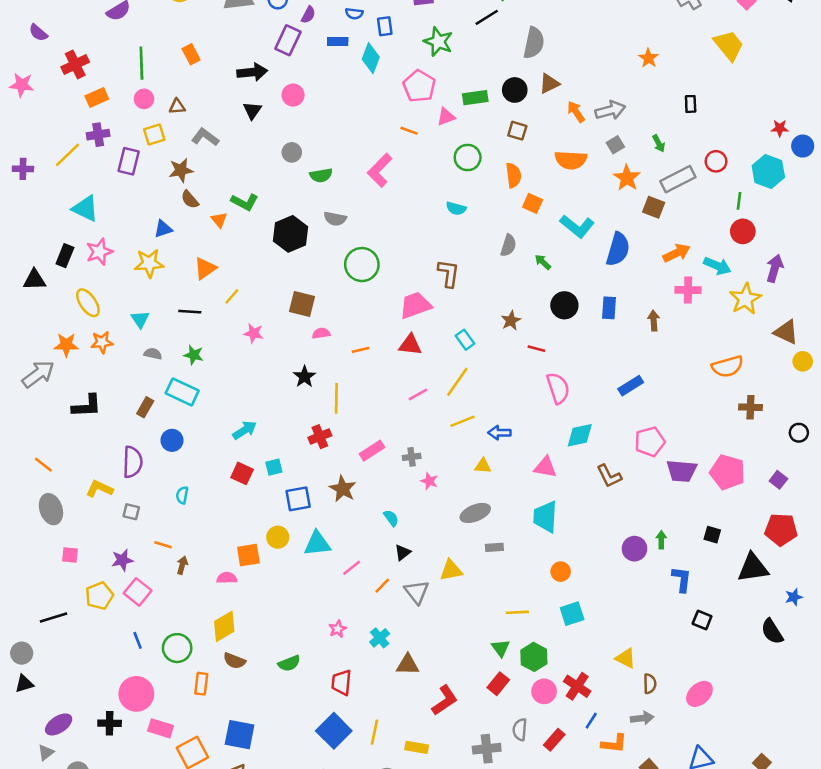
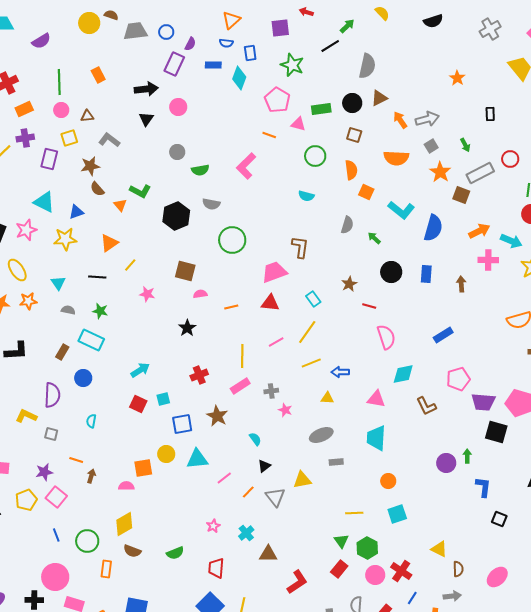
pink triangle: (446, 117) -> (298, 124), turned 35
cyan triangle: (85, 208) -> (44, 202), moved
yellow line: (336, 398) -> (242, 356), moved
black square: (712, 535) -> (496, 432), moved, size x1.6

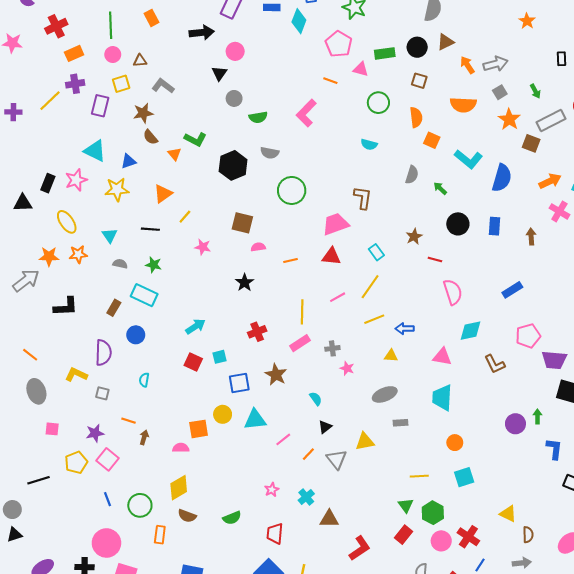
black triangle: (146, 119) -> (219, 73), moved
pink cross: (488, 260) -> (559, 211), turned 30

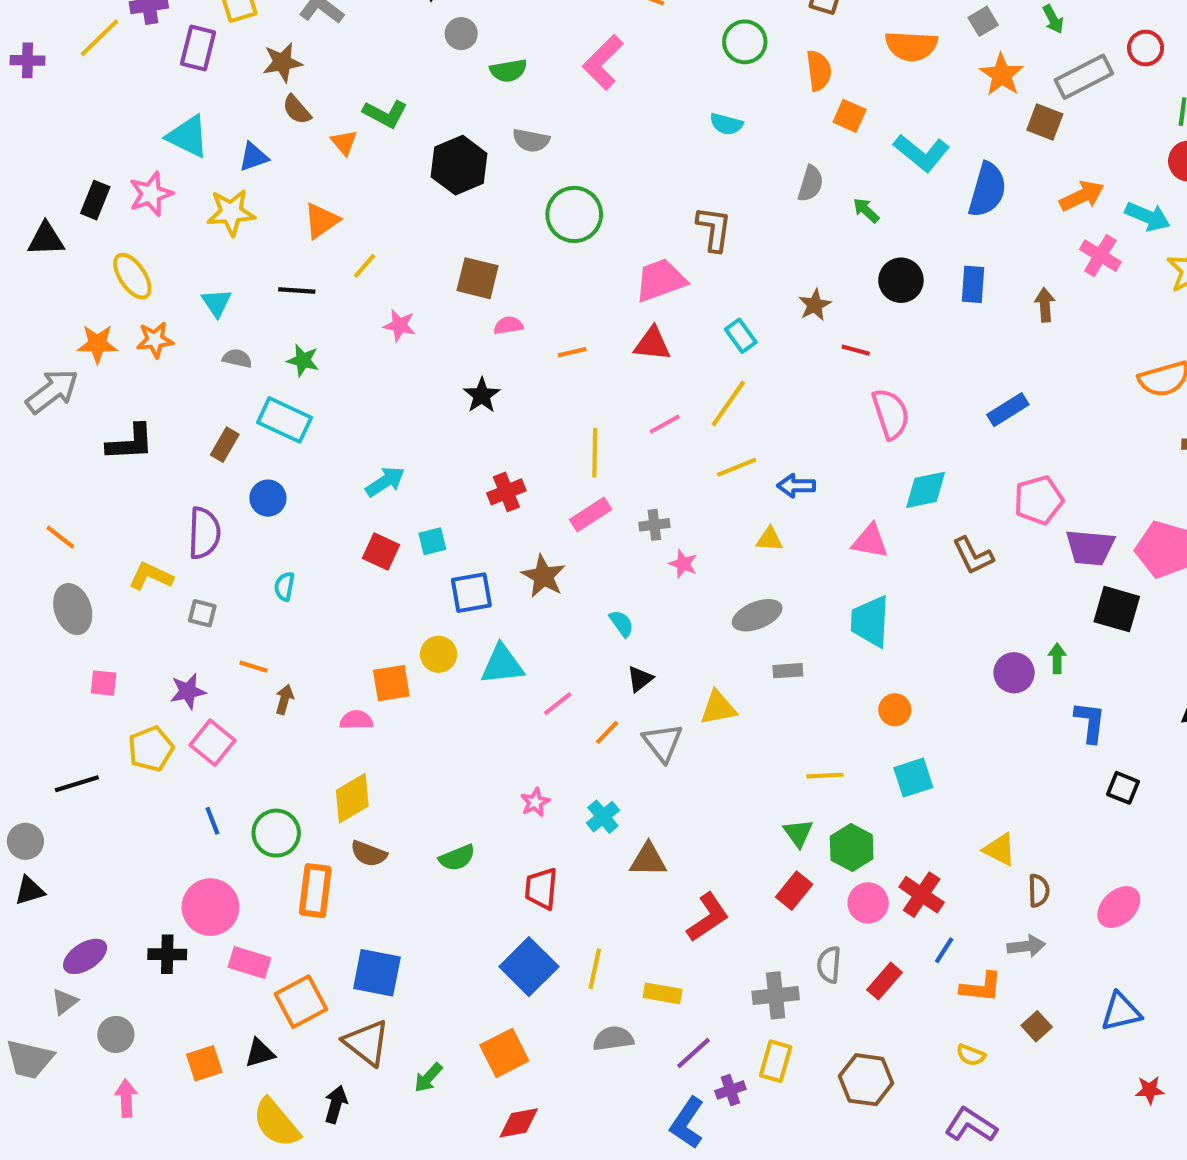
orange rectangle: (160, 535) -> (315, 891), size x1.4

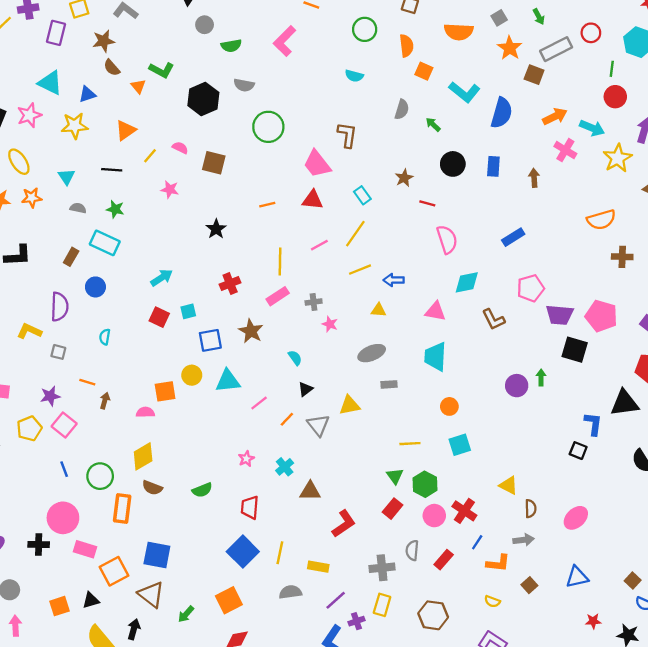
pink trapezoid: (661, 280) -> (317, 164), turned -108
pink semicircle: (508, 325) -> (180, 148), moved, turned 35
blue L-shape: (1090, 722) -> (593, 424), moved

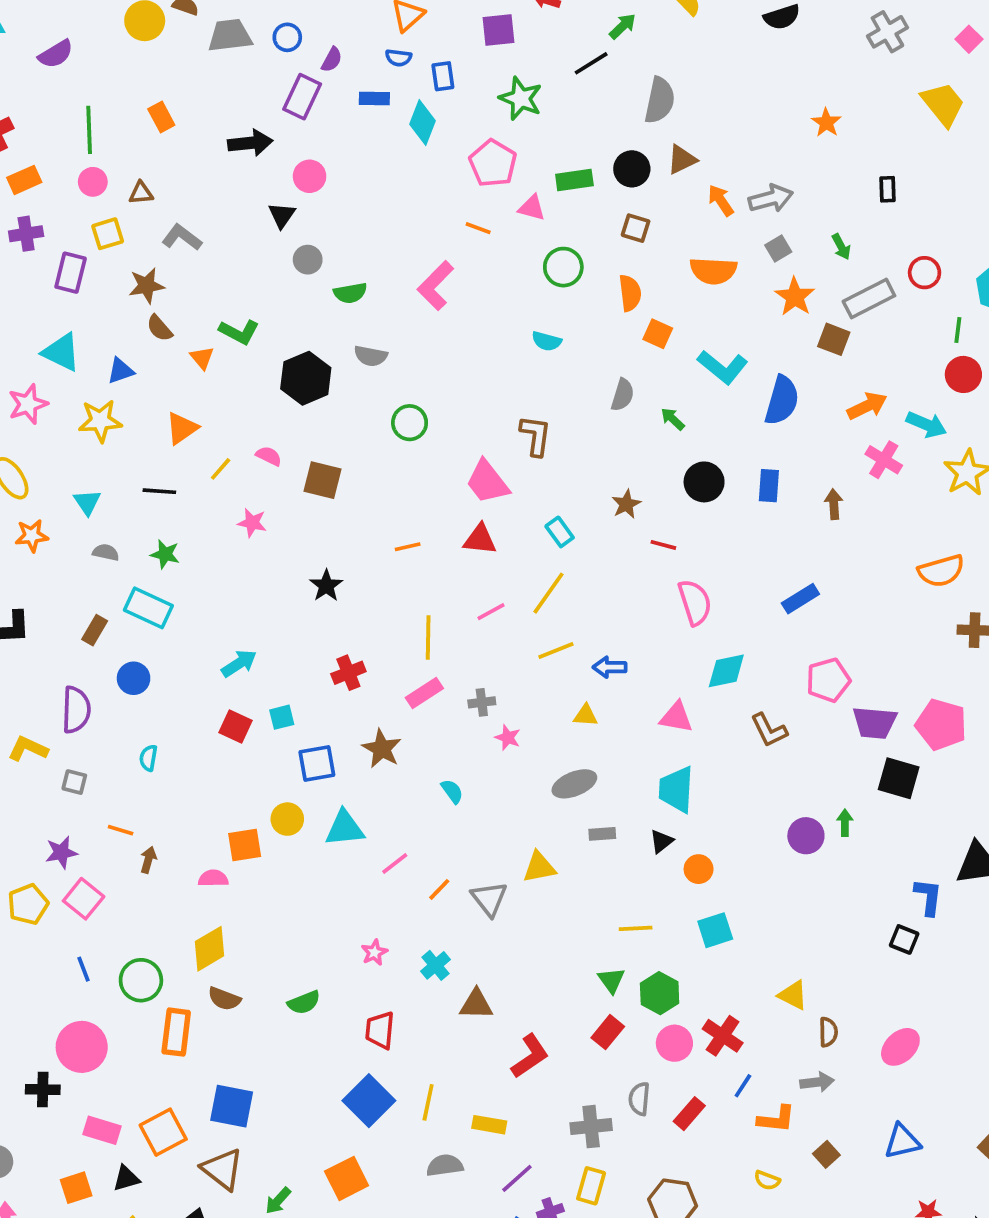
green circle: (268, 127) -> (410, 423), size x0.7
black triangle: (305, 389) -> (661, 841), moved
pink rectangle: (85, 549) -> (102, 1130), moved

